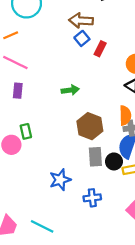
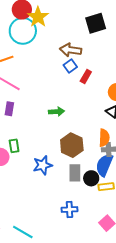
blue star: (60, 180) -> (43, 165), moved

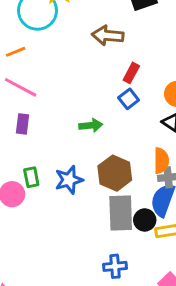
blue square: (70, 66) -> (129, 99), moved
blue star: (43, 165) -> (69, 180), moved
gray rectangle: (75, 173) -> (121, 213), size x1.4

